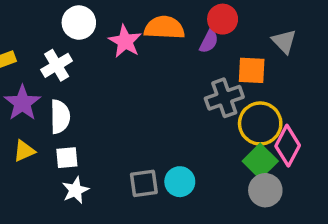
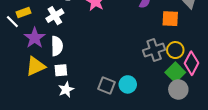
gray cross: (224, 98) -> (154, 50), moved
yellow circle: (260, 123) -> (175, 50), size x0.7
yellow triangle: (24, 151) -> (36, 66), size x1.5
gray square: (144, 183) -> (106, 85), turned 30

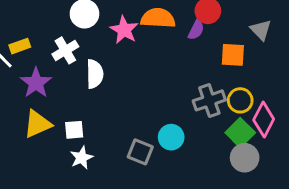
white semicircle: (57, 46) -> (95, 74), moved
cyan circle: (128, 84) -> (171, 137), moved

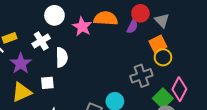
gray triangle: (261, 30) -> (162, 20), moved
orange square: (233, 55) -> (158, 44), turned -30
yellow circle: (240, 100) -> (163, 57), moved
white square: (74, 130) -> (47, 83), moved

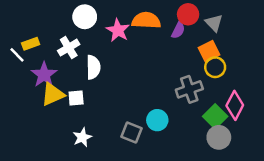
yellow triangle: (22, 92) -> (53, 94), moved

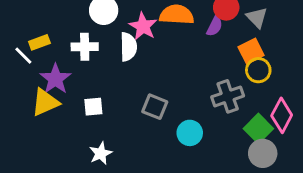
white cross: (69, 48) -> (85, 47), turned 30
white semicircle: (93, 67) -> (128, 47), moved
yellow triangle: (53, 94) -> (45, 102), moved
gray square: (131, 132) -> (155, 107), moved

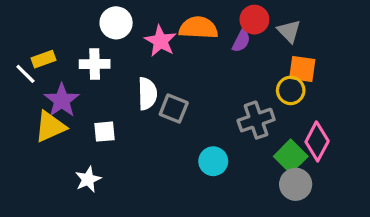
white semicircle: (128, 47) -> (147, 94), moved
orange square: (251, 51) -> (302, 69), moved, turned 35
gray square: (155, 107) -> (174, 109), moved
white star: (101, 153) -> (88, 179), moved

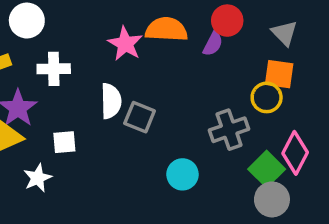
white circle: (116, 23) -> (27, 21), moved
gray triangle: (289, 31) -> (284, 33), moved
white star: (88, 179) -> (38, 178), moved

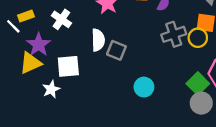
white cross: (54, 69) -> (61, 19), turned 36
gray cross: (229, 130) -> (174, 34), moved
white square: (64, 142) -> (68, 66), size x1.5

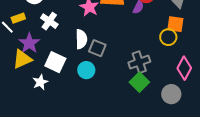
gray cross: (174, 34) -> (139, 62), moved
white square: (68, 66) -> (55, 62), turned 30
green square: (198, 84) -> (139, 82), moved
cyan circle: (144, 87) -> (86, 70), moved

